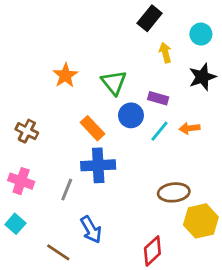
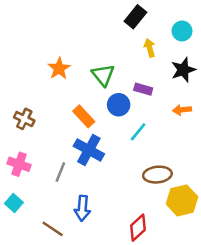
orange arrow: (189, 128) -> (182, 110), moved
cyan line: (160, 131) -> (138, 132), moved
blue cross: (98, 165) -> (89, 150), turned 32
blue arrow: (91, 230) -> (82, 208), turned 35

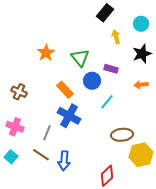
brown line: (53, 229) -> (41, 155), moved

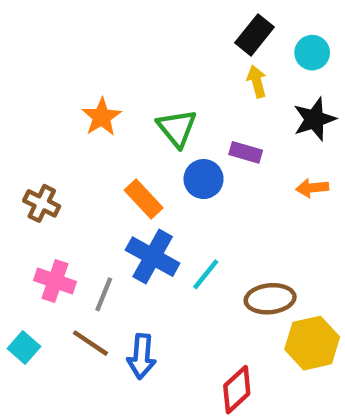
black rectangle: (105, 13) -> (255, 35), moved
cyan line: (107, 102) -> (206, 274), moved
pink cross: (15, 127) -> (55, 281), moved

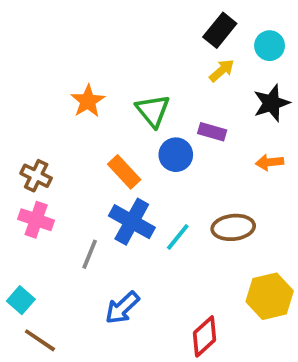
yellow arrow: (257, 81) -> (222, 71), turned 64
pink cross: (55, 281) -> (36, 220), moved
brown ellipse: (270, 299) -> (233, 227), moved
brown line: (90, 343) -> (40, 340), moved
blue arrow: (141, 356) -> (122, 308), turned 42

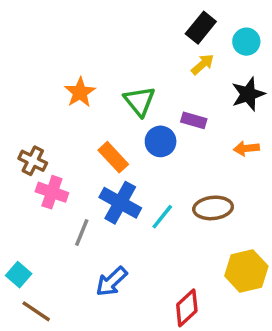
pink cross: (36, 220) -> (52, 192), moved

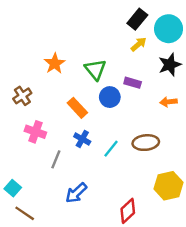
cyan circle: (246, 42) -> (169, 29), size x1.5
brown cross: (33, 161) -> (22, 96), moved, turned 30
blue cross: (120, 203) -> (82, 139), size x0.6

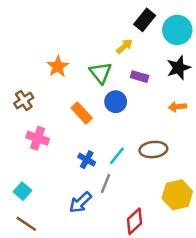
yellow arrow: (139, 44) -> (124, 46), moved
purple rectangle: (133, 83) -> (140, 77), moved
blue cross: (82, 139) -> (87, 160), moved
gray line: (56, 159) -> (106, 184), moved
cyan square: (13, 188) -> (22, 191), moved

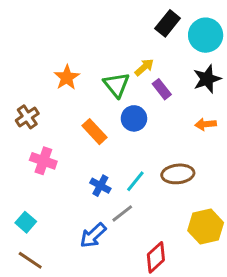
yellow arrow: (124, 46) -> (144, 67), moved
purple rectangle: (140, 77) -> (162, 89), turned 36
gray line: (106, 184) -> (122, 213), turned 30

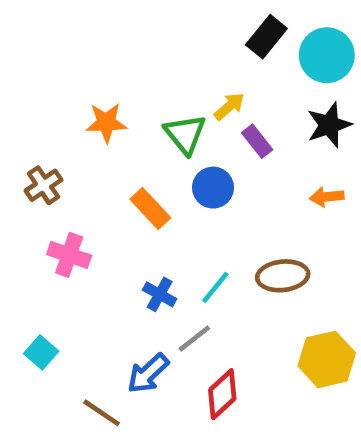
orange star: (67, 77) -> (106, 123), turned 30
red diamond: (156, 257) -> (222, 394), moved
brown line: (30, 260) -> (102, 413), moved

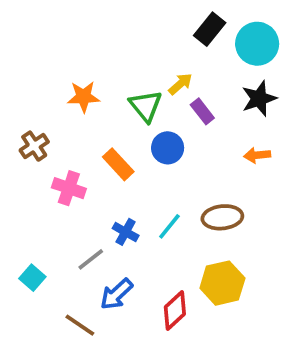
pink cross: (69, 255) -> (69, 188), moved
gray line: (194, 338) -> (91, 259), moved
yellow hexagon: (327, 359) -> (222, 283), moved

